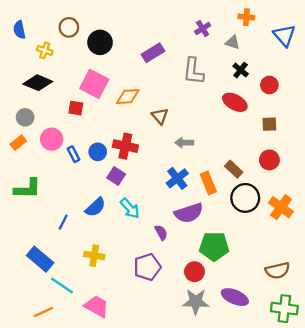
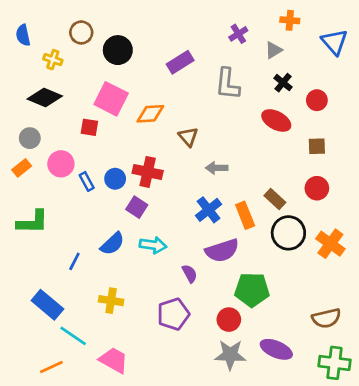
gray triangle: (233, 42) -> (274, 50), turned -49
cyan arrow: (130, 208) -> (153, 245), turned -40

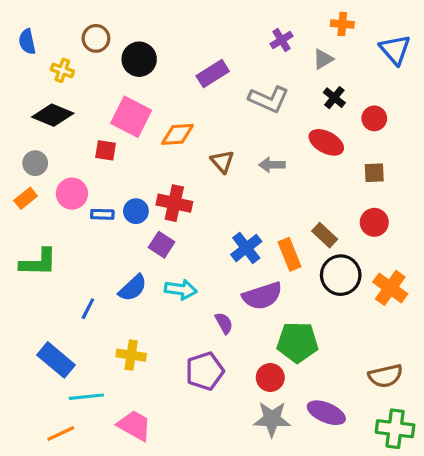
gray L-shape: (228, 84) -> (269, 99), turned -72
gray arrow: (217, 168) -> (272, 165), moved
blue rectangle: (87, 181) -> (102, 214), turned -60
cyan line: (73, 336) -> (86, 397), turned -40

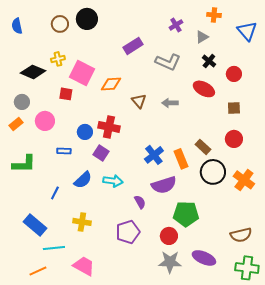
black circle: (139, 59) -> (87, 19), moved
yellow cross: (62, 70) -> (58, 59), moved, turned -32
blue rectangle: (102, 214) -> (64, 151), moved

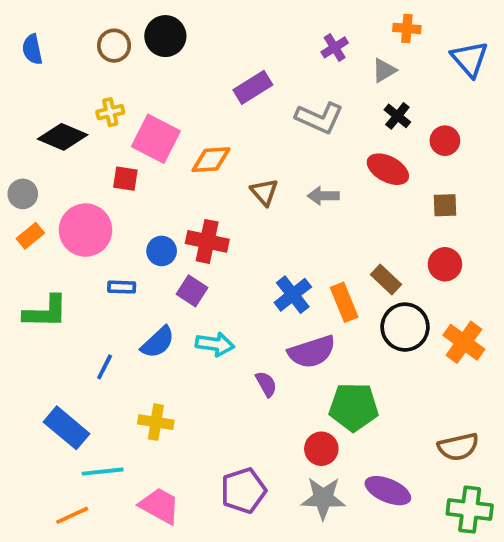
gray circle: (22, 102) -> (23, 194), moved
pink circle: (45, 121) -> (86, 230), size x1.4
purple pentagon: (128, 232) -> (243, 491), moved

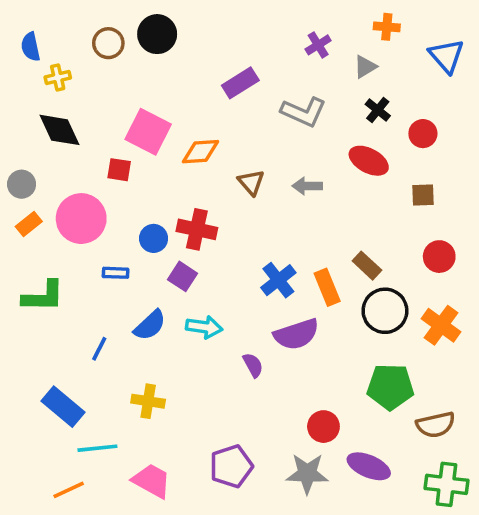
yellow cross: (110, 112) -> (58, 78), moved
black diamond: (63, 137) -> (59, 130), turned 42
red circle: (445, 264) -> (439, 257), moved
green pentagon: (354, 407) -> (390, 387), moved
red circle: (321, 449) -> (323, 427), moved

